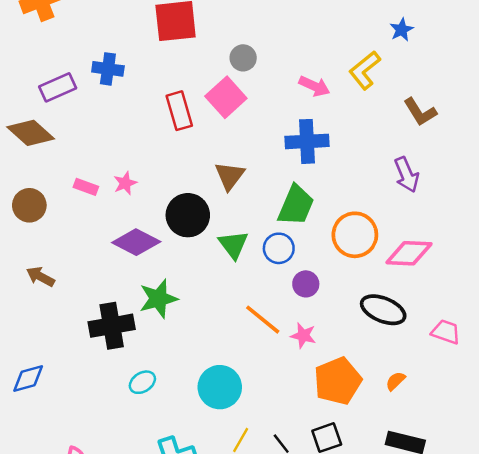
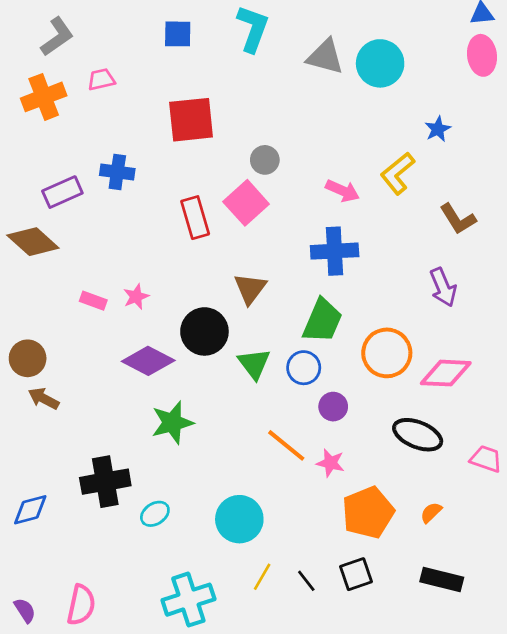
brown circle: (29, 205) -> (28, 358), moved
black cross: (112, 326) -> (105, 482), moved

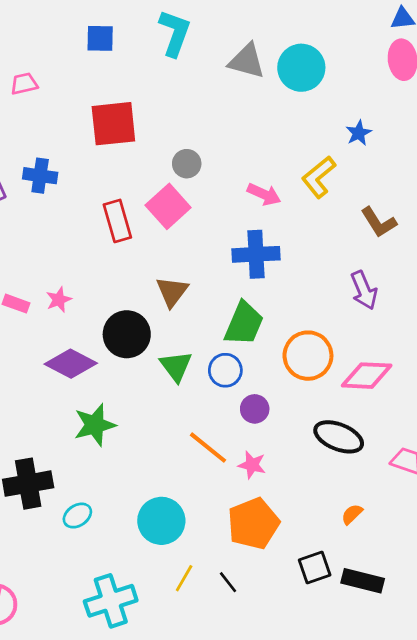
orange pentagon: (368, 512) -> (253, 524), moved
black square: (356, 574) -> (315, 568), moved

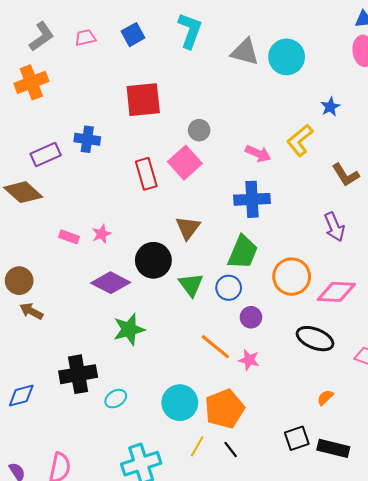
blue square: (100, 38) -> (133, 35), turned -30
pink trapezoid: (24, 84) -> (85, 38), moved
orange pentagon: (253, 524) -> (225, 409), moved

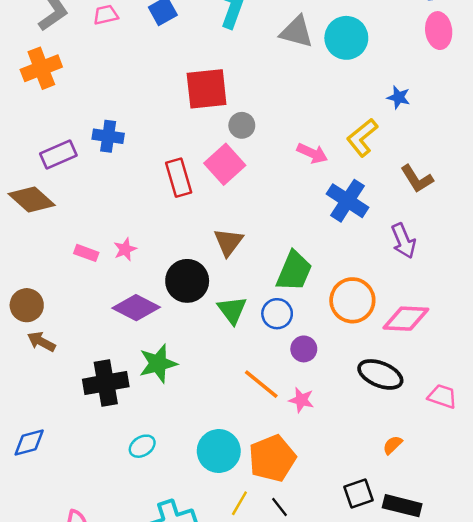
red square: (143, 100) -> (207, 89), moved
blue star: (330, 107) -> (399, 97), turned -30
blue cross: (252, 199) -> (348, 201), moved, turned 36
black cross: (78, 374) -> (106, 383), moved

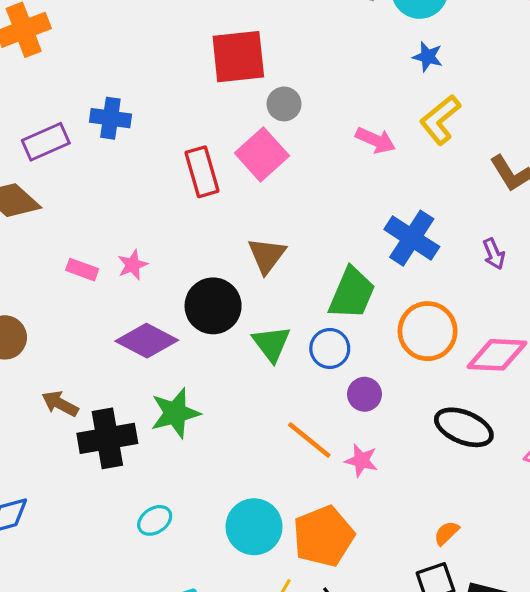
blue star: (399, 97) -> (428, 57), moved
blue cross: (348, 201) -> (412, 238), moved
purple arrow: (403, 241) -> (494, 254), size x0.7
brown arrow: (41, 342) -> (60, 404), moved
orange semicircle: (393, 445) -> (447, 533), moved

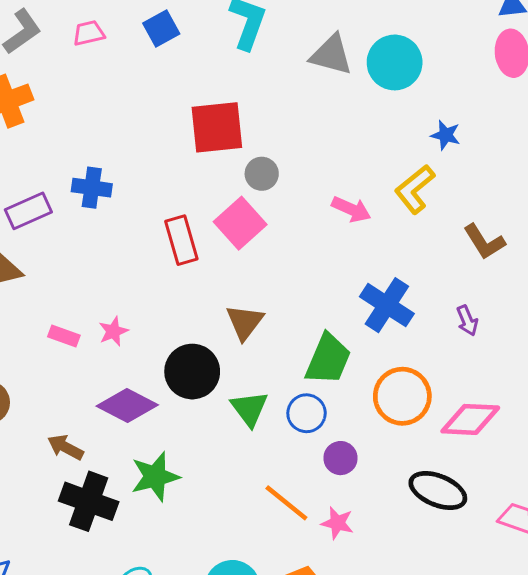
blue star: (428, 57) -> (446, 135), moved
brown arrow: (60, 404) -> (65, 447), moved
black cross: (107, 438) -> (89, 501), turned 30

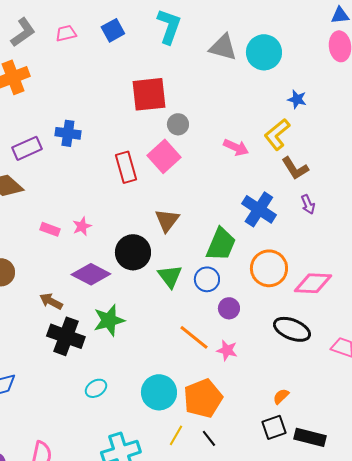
brown L-shape: (484, 242) -> (295, 168), moved
purple arrow: (467, 321) -> (308, 204), moved

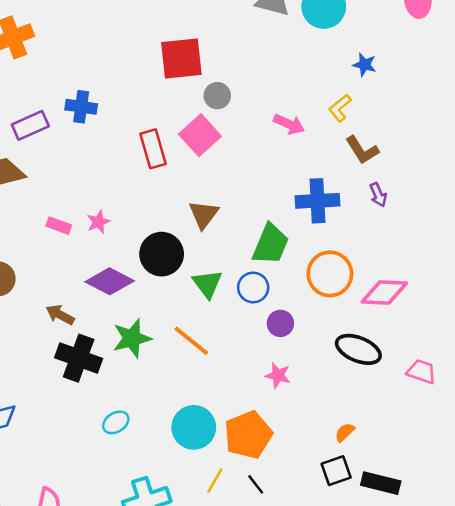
yellow L-shape: (277, 134) -> (340, 108), size x0.7
blue cross: (259, 209) -> (318, 201), turned -36
orange line: (194, 337) -> (191, 341), moved

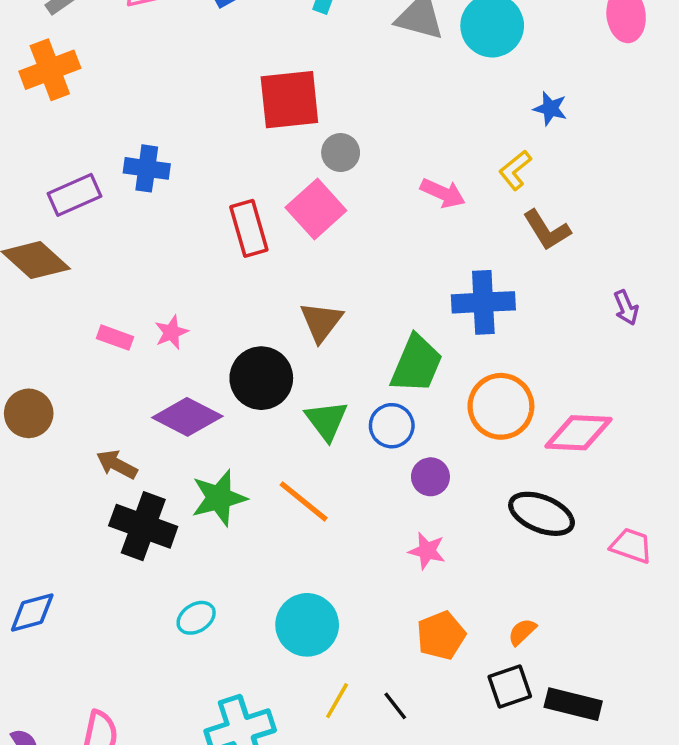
purple arrow: (378, 195) -> (626, 308), moved
orange pentagon: (248, 435) -> (441, 635), moved, size x0.7

